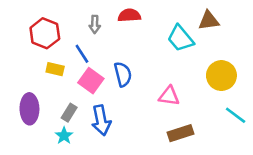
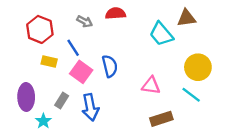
gray arrow: (95, 24) -> (85, 21), turned -63
cyan line: (236, 115) -> (191, 95), moved
cyan star: (64, 136) -> (43, 121), moved

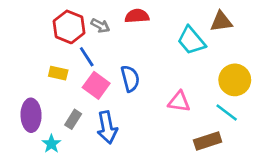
red hexagon: (40, 29) -> (69, 27), moved
brown rectangle: (161, 119) -> (208, 141), moved

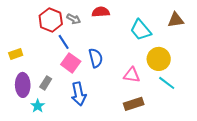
brown triangle: (221, 22) -> (176, 20), moved
yellow rectangle: (58, 73) -> (16, 54), moved, turned -32
yellow circle: (235, 80) -> (159, 59), moved
gray rectangle: (73, 119) -> (46, 83), moved
brown rectangle: (208, 141) -> (134, 104), moved

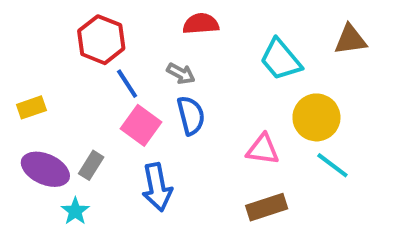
gray arrow: (74, 19) -> (181, 74), moved
purple ellipse: (23, 85) -> (45, 169), turned -65

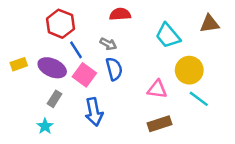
purple ellipse: (45, 169) -> (52, 68), moved

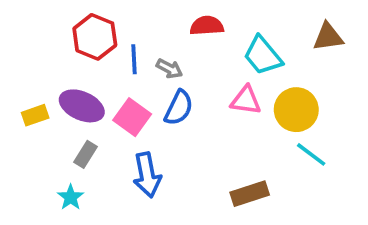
red semicircle: (120, 14) -> (207, 26), moved
blue line: (76, 50) -> (134, 59), moved, turned 30
yellow rectangle: (19, 64) -> (35, 115), moved
blue semicircle: (114, 69) -> (179, 108), turned 40
pink triangle: (157, 89) -> (246, 100), moved

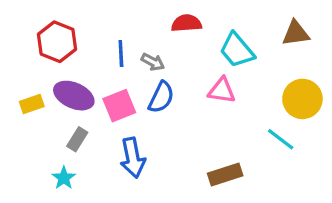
red hexagon: (95, 37) -> (57, 42), moved
yellow circle: (296, 110) -> (302, 99), moved
pink square: (132, 117) -> (119, 106), turned 32

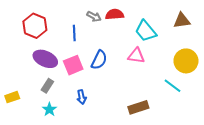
gray arrow: (153, 62) -> (94, 16), moved
yellow rectangle: (32, 104) -> (12, 97), moved
blue arrow: (133, 158) -> (81, 97), size x0.6
cyan star: (64, 178) -> (49, 110), moved

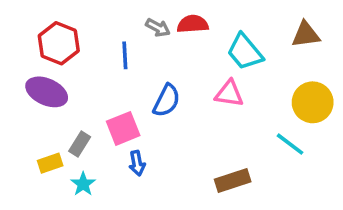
purple ellipse: (45, 59) -> (47, 92), moved
pink square: (73, 65) -> (123, 128), moved
yellow rectangle: (12, 97) -> (50, 163), moved

